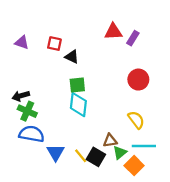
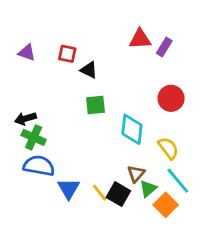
cyan diamond: (78, 105) -> (132, 129), moved
brown triangle: (110, 141) -> (136, 174), turned -40
cyan line: (144, 146) -> (178, 181), turned 50

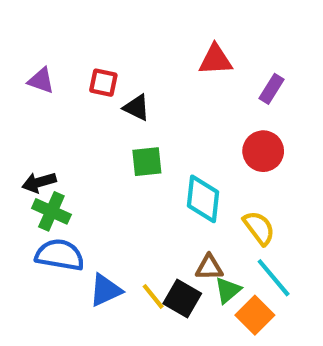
purple rectangle: (164, 47) -> (271, 89), moved
brown triangle: (136, 174) -> (209, 267), turned 48
blue triangle: (69, 189) -> (105, 290), turned 35

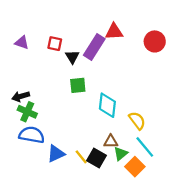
purple rectangle: (271, 89) -> (94, 47), moved, size x1.6
black triangle: (137, 108) -> (72, 57), turned 32
red circle: (263, 151) -> (155, 41), moved

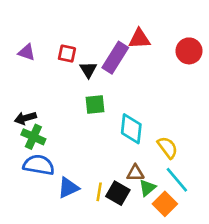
yellow line: (81, 157) -> (99, 192), turned 48

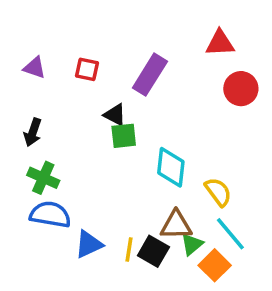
red triangle: (139, 39) -> (220, 43), moved
red circle: (189, 51) -> (241, 89), moved
black triangle: (88, 70) -> (115, 115), moved, turned -30
black arrow: (25, 118) -> (33, 132), moved, turned -55
brown triangle: (135, 173) -> (176, 225), size x1.4

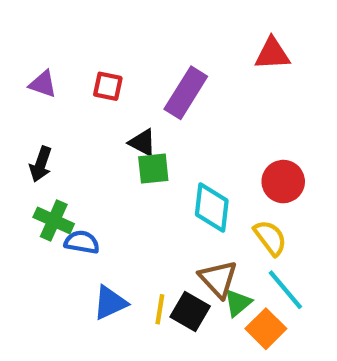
red circle: (241, 89) -> (283, 182), moved
blue semicircle: (50, 215) -> (82, 242), moved, size x0.7
brown triangle: (176, 225) -> (218, 279), turned 48

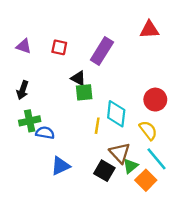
green cross: (54, 220) -> (30, 121), turned -36
yellow line: (160, 309) -> (97, 126), moved

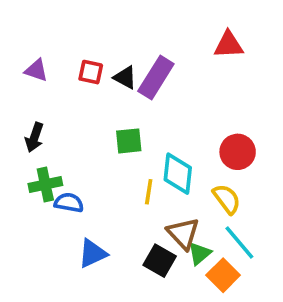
black triangle: (78, 78) -> (125, 77), moved

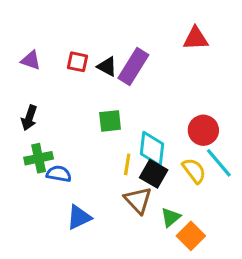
brown triangle: (183, 233) -> (138, 200), moved
cyan line: (239, 243) -> (219, 163), moved
black square: (160, 261) -> (154, 174), moved

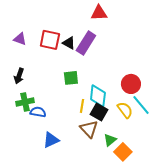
red triangle: (196, 39) -> (99, 13), moved
red square: (77, 62) -> (50, 40), size x1.5

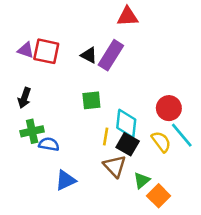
red square: (50, 40) -> (46, 51), moved

